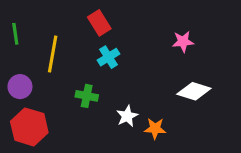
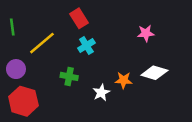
yellow line: (53, 54) -> (42, 43), turned 40
orange star: (155, 129) -> (124, 80), moved

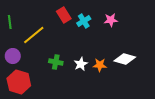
pink star: (146, 33) -> (111, 20), moved
cyan cross: (86, 46) -> (84, 21), moved
white star: (101, 93) -> (81, 64), moved

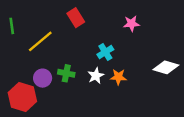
cyan cross: (84, 21) -> (105, 52), moved
purple circle: (13, 56) -> (43, 78), moved
white diamond: (125, 59) -> (166, 67), moved

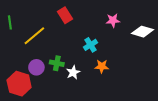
white diamond: (166, 67) -> (143, 32), moved
white star: (96, 76) -> (73, 72), moved

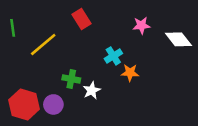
white diamond: (143, 32) -> (178, 39), turned 35
orange star: (102, 66) -> (130, 73), moved
purple circle: (36, 67) -> (53, 104), moved

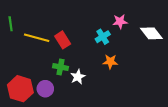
red rectangle: (81, 19) -> (63, 40), moved
yellow line: (43, 45) -> (37, 38), turned 55
cyan cross: (113, 56) -> (103, 37), moved

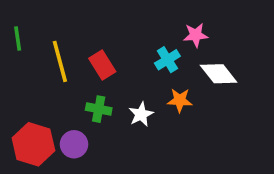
white diamond: (151, 33) -> (219, 74), moved
yellow line: (37, 38) -> (60, 61), turned 60
white star: (78, 77) -> (141, 114), moved

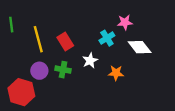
orange star: (180, 100) -> (116, 73), moved
white star: (141, 114) -> (90, 61), moved
purple circle: (74, 144) -> (39, 71), moved

